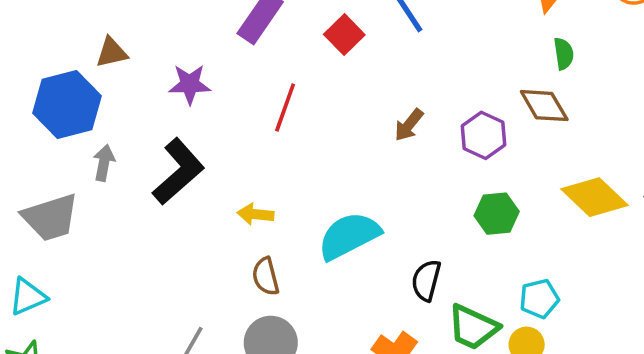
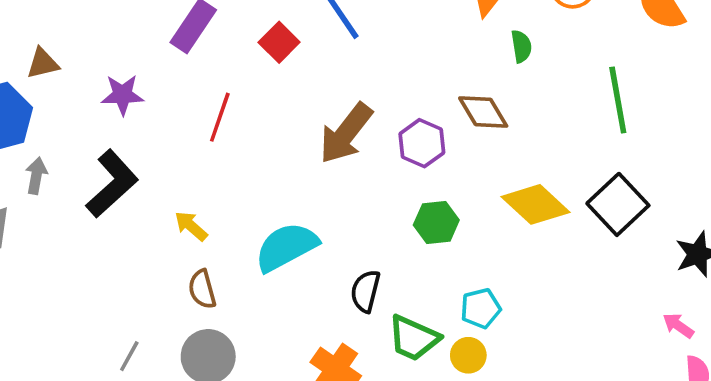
green semicircle: (564, 54) -> (521, 46), moved
brown arrow: (409, 125) -> (346, 133), size x1.8
yellow arrow: (255, 214) -> (191, 226), turned 36

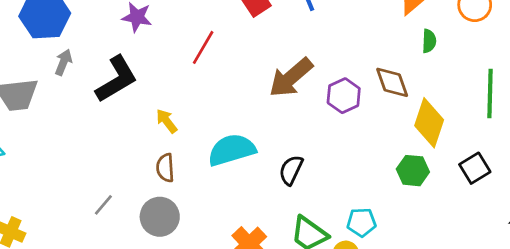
yellow diamond: (535, 204) -> (429, 123), moved, turned 54
black square: (618, 204) -> (475, 168), size x0.7
green hexagon: (436, 222) -> (413, 171), moved
black semicircle: (365, 291) -> (291, 170), moved

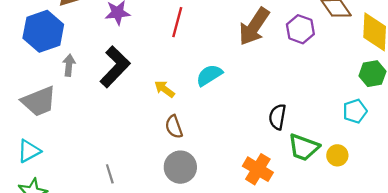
cyan semicircle: (232, 150) -> (209, 75), moved, size x0.7
black semicircle: (291, 170) -> (277, 117), moved
gray line: (103, 205) -> (110, 174), moved, turned -42
cyan pentagon: (361, 222) -> (355, 111), moved

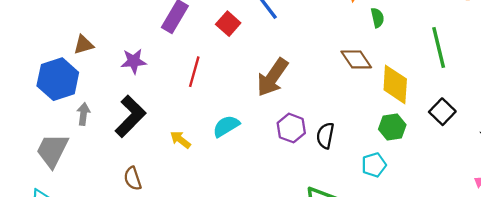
purple hexagon: (300, 29) -> (291, 128), moved
gray trapezoid: (39, 101) -> (52, 150), turned 138
black semicircle: (277, 117) -> (325, 136), moved
brown semicircle: (174, 127) -> (133, 178), moved

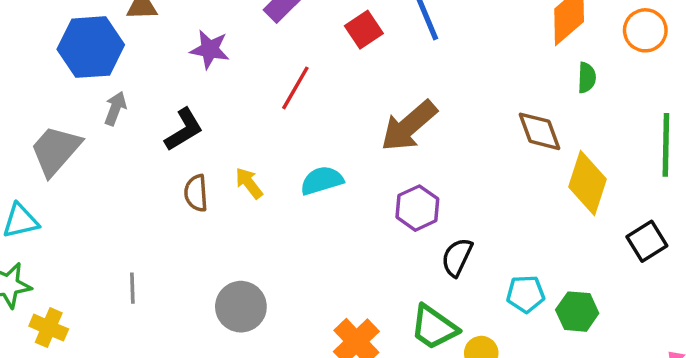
black L-shape: (130, 116) -> (184, 130), size x0.7
green hexagon: (392, 127) -> (577, 312), moved
black semicircle: (325, 136) -> (457, 257), moved
brown semicircle: (133, 178) -> (196, 193), moved

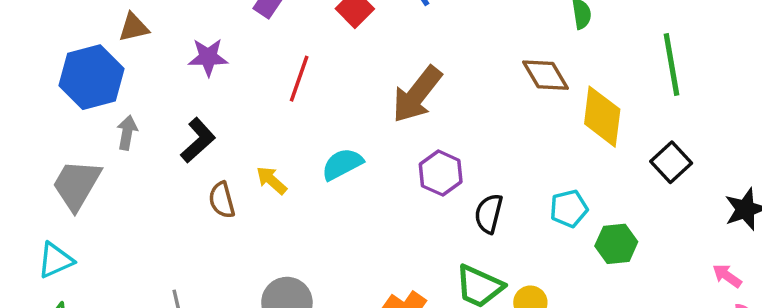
cyan pentagon: (526, 294) -> (569, 209), moved

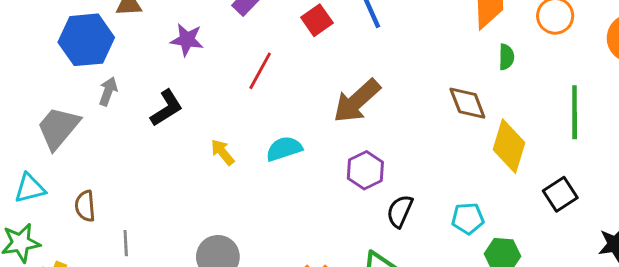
brown semicircle: (222, 200) -> (85, 206), moved

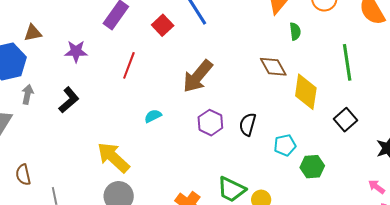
cyan semicircle: (284, 149) -> (153, 116), size x0.7
yellow arrow: (222, 152) -> (113, 157), moved, size x1.8
black semicircle: (400, 211) -> (248, 124), moved

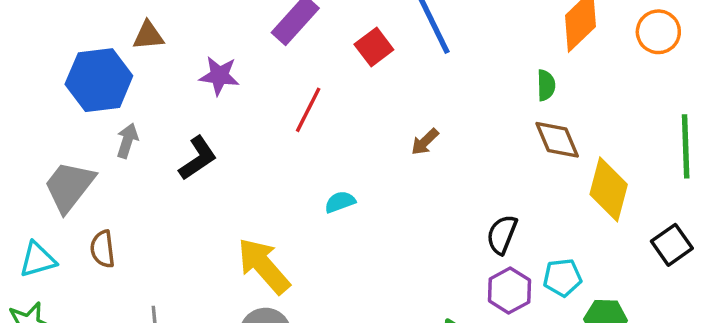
green semicircle: (295, 31) -> (546, 85), moved
brown arrow: (198, 76) -> (425, 142), size x0.5
purple hexagon: (210, 123) -> (509, 291), moved
brown semicircle: (23, 175) -> (103, 249), moved

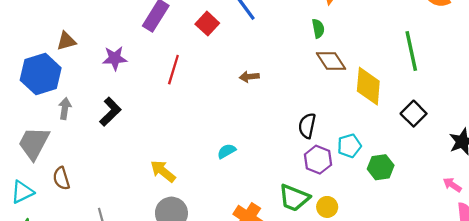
brown arrow: (425, 142) -> (249, 77), turned 48
cyan semicircle: (340, 202) -> (227, 151), moved
yellow arrow: (264, 266) -> (163, 171), size x0.7

